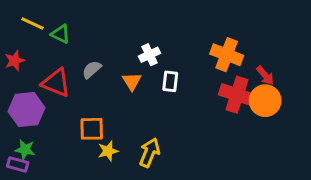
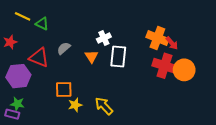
red arrow: (265, 75) -> (172, 43), moved
white rectangle: (170, 81) -> (118, 57), size x1.5
yellow arrow: (150, 153) -> (104, 106), turned -66

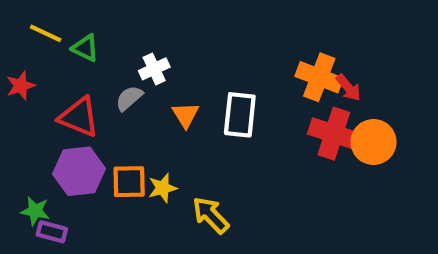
white cross: (104, 38) -> (154, 69), moved
purple hexagon: (18, 76) -> (79, 171), moved
yellow star: (75, 105) -> (163, 188), moved
purple rectangle: (12, 114) -> (52, 232), moved

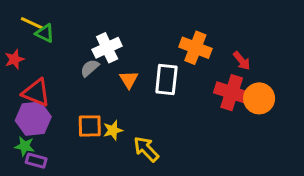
green triangle: (85, 48) -> (45, 33), moved
white cross: (154, 69) -> (107, 48), size x1.4
orange cross: (319, 77) -> (195, 48), moved
red triangle: (79, 117) -> (36, 93), moved
purple hexagon: (79, 171) -> (33, 119), moved

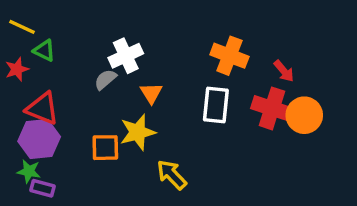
yellow line: (32, 23) -> (22, 27), moved
green triangle: (45, 33) -> (44, 51), moved
white rectangle: (166, 80) -> (216, 105), moved
yellow star: (113, 130) -> (138, 132), moved, size x1.5

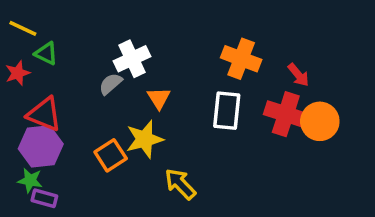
orange square: (105, 148) -> (111, 155), turned -32

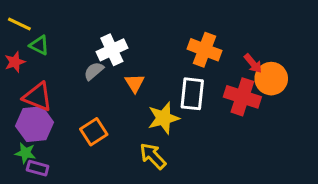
orange circle: (320, 121) -> (271, 79), moved
yellow star: (145, 139) -> (164, 118), moved

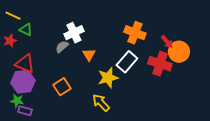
white rectangle: (192, 94) -> (127, 62), turned 35

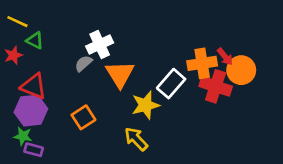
orange cross: (135, 33) -> (202, 63), moved, turned -30
orange triangle: (89, 55) -> (120, 74), size x1.6

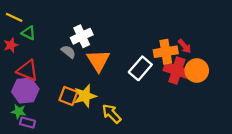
gray semicircle: (83, 63) -> (68, 52), turned 80
orange circle: (241, 70) -> (197, 71), moved
yellow star: (146, 105) -> (85, 96), moved
orange square: (83, 117) -> (68, 96), turned -36

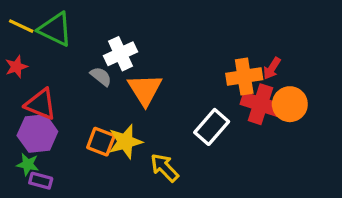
green triangle: (29, 33) -> (55, 29), moved, size x1.6
red arrow: (185, 46) -> (272, 68), turned 72
white rectangle: (140, 68) -> (212, 127), moved

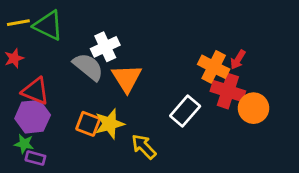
yellow line: (21, 26) -> (18, 23), turned -35
gray semicircle: (101, 76) -> (88, 67), size x1.6
orange cross: (244, 76) -> (214, 67), turned 36
orange circle: (290, 104) -> (254, 108), moved

